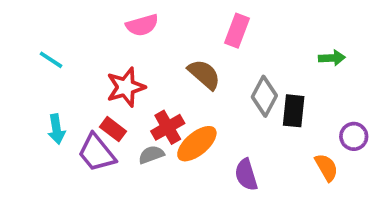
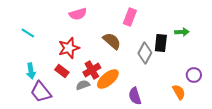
black rectangle: (294, 111) -> (161, 43), moved
purple trapezoid: (97, 153) -> (41, 92), moved

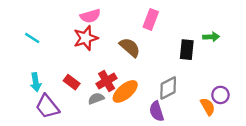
red star: (69, 48) -> (86, 38), moved
gray diamond: (145, 53) -> (168, 88), moved, turned 35
purple circle: (194, 75) -> (220, 95), moved

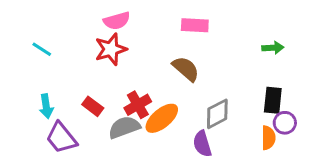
pink rectangle: (151, 19) -> (195, 25), turned 72
brown semicircle: (130, 47) -> (186, 69), moved
black rectangle: (187, 50) -> (273, 100), moved
gray semicircle: (96, 98) -> (124, 127), size x1.5
orange semicircle: (208, 107) -> (268, 138), turned 30

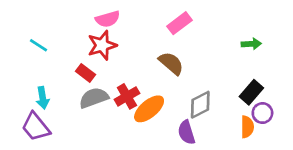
pink rectangle: (195, 25) -> (179, 23), turned -40
black rectangle: (273, 100) -> (251, 92), turned 35
red rectangle: (93, 106) -> (85, 73), moved
gray semicircle: (124, 127) -> (94, 98), moved
purple trapezoid: (61, 138) -> (36, 127), moved

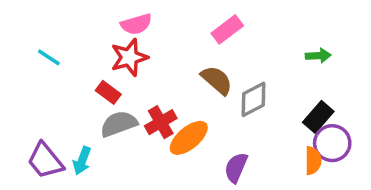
cyan arrow: (43, 98) -> (82, 161), moved, turned 30
gray diamond: (200, 105) -> (253, 99), moved
purple circle: (262, 113) -> (332, 143), size x1.4
purple semicircle: (186, 132) -> (236, 168), turned 40

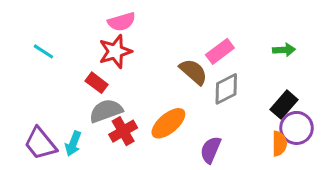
pink rectangle: (227, 29) -> (220, 51), moved
red cross: (161, 122) -> (123, 131), moved

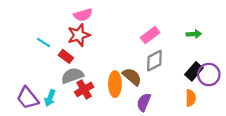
cyan line: (43, 51) -> (44, 43), moved
brown semicircle: (193, 72) -> (132, 77), moved
orange ellipse: (168, 123) -> (115, 84), turned -50
purple circle: (297, 128) -> (209, 75), moved

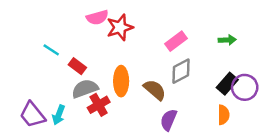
red star: (79, 35) -> (120, 27), moved
orange ellipse: (115, 84) -> (121, 81), moved

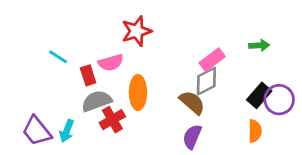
pink semicircle: (97, 17) -> (111, 63), moved
pink rectangle: (176, 41) -> (212, 60), moved
red rectangle: (77, 66) -> (88, 75), turned 35
brown semicircle: (155, 90) -> (192, 102), moved

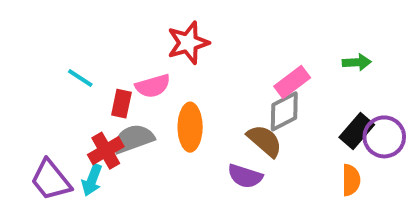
red rectangle: (88, 75) -> (121, 104), turned 30
red cross: (112, 120) -> (106, 151), moved
purple semicircle: (192, 137) -> (245, 176), moved, turned -95

